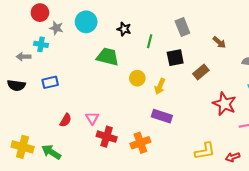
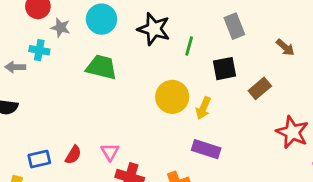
black star: (124, 29) -> (154, 29), size x1.6
green trapezoid: (108, 57) -> (102, 67), moved
yellow circle: (137, 78) -> (172, 97), size x1.5
blue rectangle: (50, 82) -> (39, 159), moved

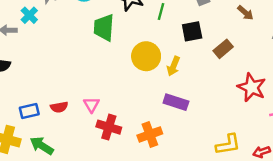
cyan cross: (39, 50) -> (29, 15), turned 35
green trapezoid: (102, 67) -> (104, 28), moved, turned -100
red semicircle: (73, 155) -> (59, 107), turned 49

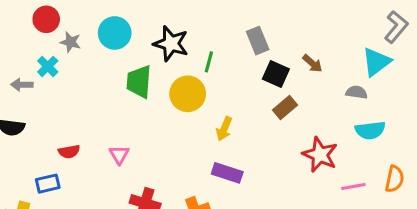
black square: (192, 31) -> (276, 74), moved, turned 35
yellow circle: (146, 56) -> (188, 94), moved
pink triangle: (91, 105) -> (119, 155), moved
red semicircle: (59, 107) -> (69, 152), moved

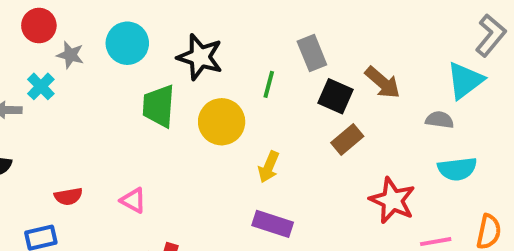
green line: (209, 62) -> (269, 84), moved
brown arrow: (312, 63) -> (383, 82), size x1.4
pink triangle: (119, 155) -> (133, 200), turned -30

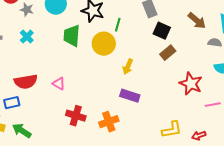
brown arrow: (383, 82) -> (197, 21), moved
green line: (269, 84) -> (118, 25), moved
cyan cross: (41, 86) -> (27, 37), moved
red semicircle: (68, 196) -> (26, 82), size x1.6

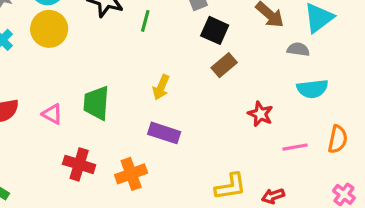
green trapezoid: (72, 36) -> (96, 103), moved
yellow circle: (104, 44) -> (49, 29), moved
red star: (191, 84) -> (260, 114), size x0.7

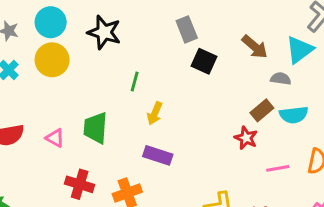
green line: (145, 21) -> (135, 82), moved
brown rectangle: (224, 65) -> (262, 110), moved

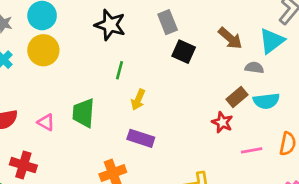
black star: (104, 32) -> (110, 25), moved
red cross: (80, 184) -> (23, 165), moved

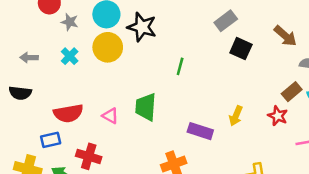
gray rectangle: (168, 22) -> (226, 21), turned 75
black star: (110, 25) -> (142, 27), moved
yellow arrow: (138, 100) -> (236, 116), moved

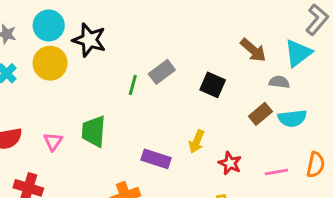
gray rectangle: (226, 21) -> (162, 72), moved
black square: (241, 49) -> (213, 85), moved
pink triangle: (110, 116) -> (53, 141), turned 36
red star: (278, 116) -> (230, 163), moved

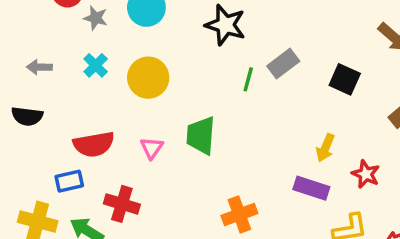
black star: (89, 40) -> (225, 25), moved
yellow circle: (50, 63) -> (148, 78), moved
purple rectangle: (156, 159) -> (311, 188), moved

